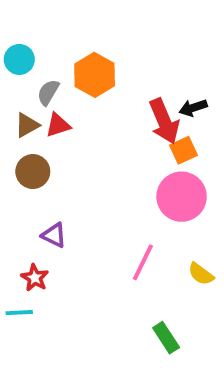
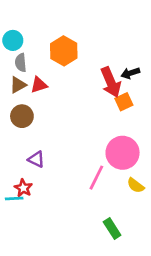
gray semicircle: (48, 92) -> (21, 63), moved, turned -36
pink circle: (182, 197) -> (123, 153), moved
cyan line: (19, 313) -> (14, 198), moved

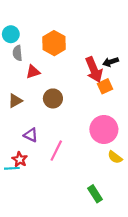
brown triangle: (18, 85) -> (15, 101), moved
brown circle: (22, 116) -> (53, 98), moved
pink line: (96, 178) -> (56, 151), moved

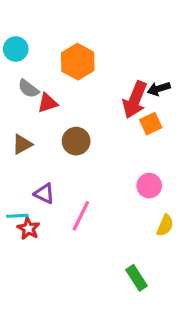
gray semicircle: (17, 53) -> (28, 89), moved, turned -48
red arrow: (94, 70) -> (135, 100), turned 45
pink circle: (104, 129) -> (149, 186), size x0.6
yellow semicircle: (115, 157) -> (165, 225), turned -104
cyan line: (12, 168) -> (17, 216), moved

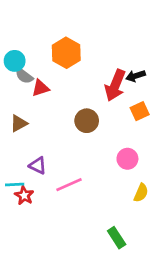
cyan circle: (16, 49) -> (15, 61), moved
orange square: (151, 124) -> (140, 111), moved
brown circle: (76, 141) -> (87, 121), moved
pink line: (81, 216) -> (69, 185), turned 40

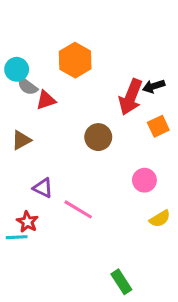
cyan line: (15, 185) -> (17, 237), moved
pink line: (69, 185) -> (78, 209), turned 55
yellow semicircle: (141, 193) -> (160, 219), turned 36
green rectangle: (117, 238) -> (121, 282), moved

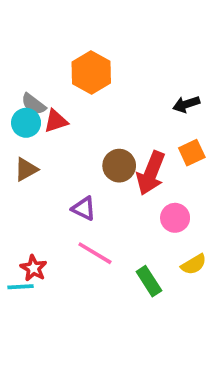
cyan circle: (17, 69) -> (26, 123), moved
red arrow: (131, 97) -> (151, 173), moved
purple triangle: (43, 188) -> (84, 208), moved
green rectangle: (121, 282) -> (149, 281), moved

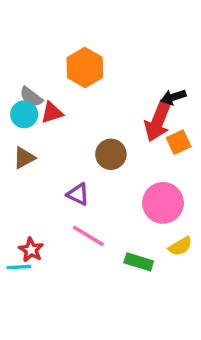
red arrow: (151, 173) -> (158, 121), moved
pink circle: (175, 218) -> (163, 203), size x1.5
green rectangle: (149, 281) -> (139, 262), turned -40

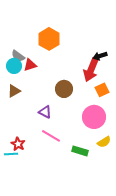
orange square: (179, 142) -> (102, 90), moved

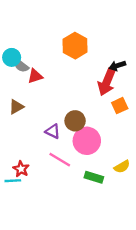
orange hexagon: (49, 39) -> (75, 46), moved
cyan circle: (14, 66) -> (12, 57), moved
brown circle: (64, 89) -> (75, 121), moved
pink circle: (94, 117) -> (87, 141), moved

